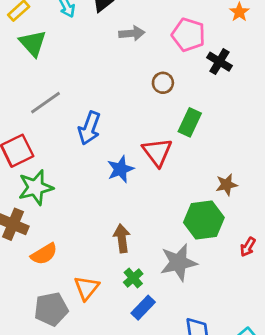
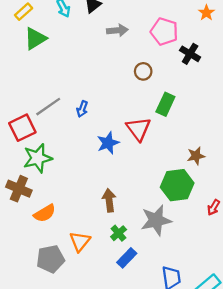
green triangle: (33, 43) -> (35, 39), turned 40
gray line: (45, 103) -> (48, 107), moved
blue arrow: (89, 128) -> (82, 109), size x0.6

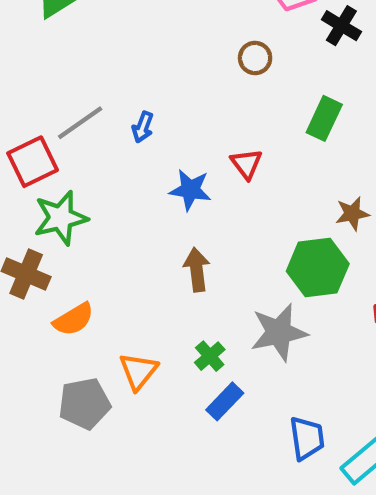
green rectangle: (165, 104) -> (324, 118), moved
red triangle: (138, 129) -> (246, 164), size x0.7
blue star: (108, 143) -> (190, 190), turned 30
brown arrow: (109, 200) -> (197, 270), moved

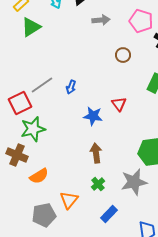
green cross: (210, 356) -> (98, 184), moved

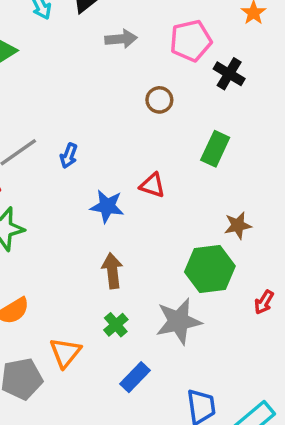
pink pentagon: (141, 21) -> (191, 41), turned -30
red triangle: (119, 104) -> (152, 185), turned -35

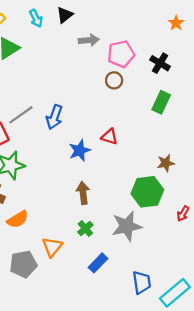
pink pentagon: (191, 41) -> (121, 54), moved
green rectangle: (215, 149) -> (161, 102), moved
blue arrow: (69, 156) -> (54, 117), size x1.5
blue star: (107, 206) -> (80, 150), turned -30

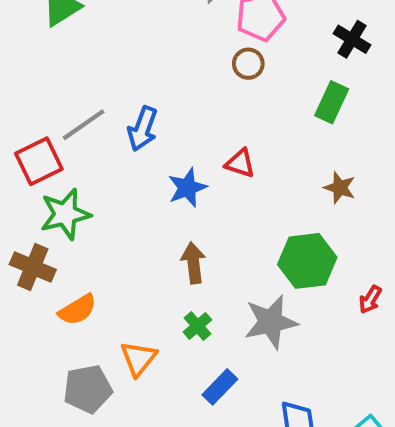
black cross: (160, 63) -> (352, 39), moved
brown star: (166, 163) -> (340, 188), moved, turned 30

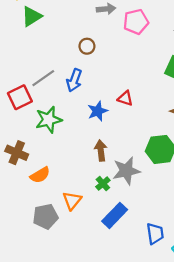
brown circle: (248, 64) -> (87, 46), moved
green star: (65, 214) -> (49, 120), moved
gray star: (271, 322) -> (126, 171), moved
blue rectangle: (220, 387) -> (115, 215), size x1.4

